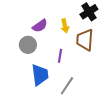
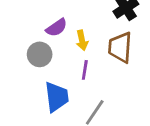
yellow arrow: (65, 26) -> (82, 40), moved

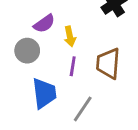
brown trapezoid: (120, 47) -> (108, 63), moved

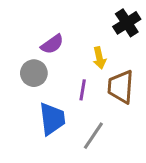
yellow arrow: (70, 36) -> (99, 58), moved

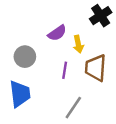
purple semicircle: (52, 44) -> (57, 33), moved
blue trapezoid: (52, 119) -> (20, 94), moved

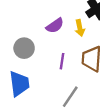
yellow arrow: (78, 44) -> (80, 28), moved

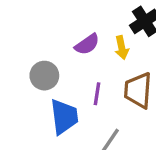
blue trapezoid: (19, 84) -> (64, 117), moved

